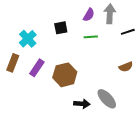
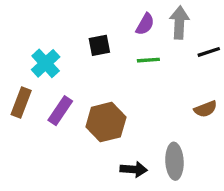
gray ellipse: (107, 99) -> (174, 161), turned 40

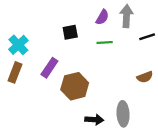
cyan cross: (46, 63) -> (18, 45), moved
purple rectangle: (60, 111) -> (49, 68), moved

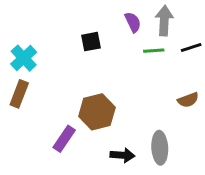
purple semicircle: (102, 17) -> (133, 22), turned -56
green line: (105, 43) -> (154, 51), moved
purple rectangle: (49, 68) -> (64, 139), moved

